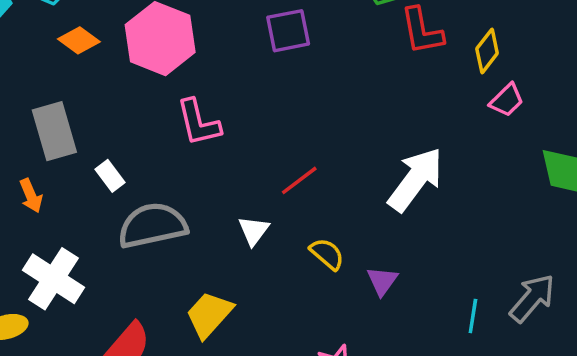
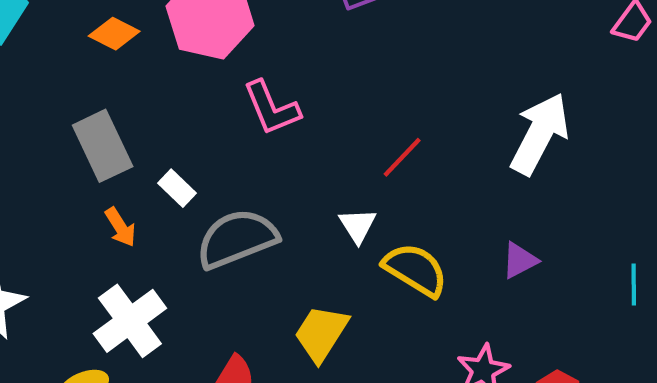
orange arrow: (31, 196) -> (120, 227), moved
yellow semicircle: (327, 254) -> (415, 270), moved, size x1.5
white cross: (54, 279) -> (130, 321), turned 30
purple triangle: (382, 281) -> (520, 260), turned 36

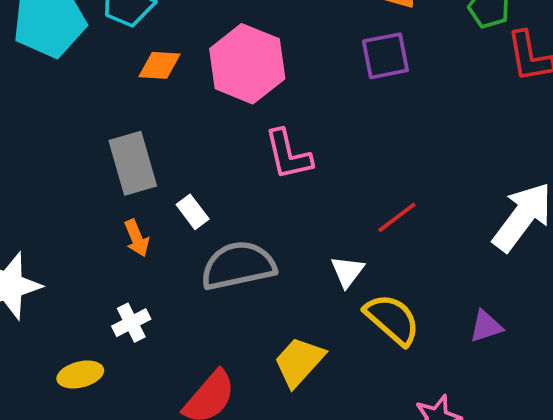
orange diamond: (114, 34) -> (160, 65), turned -33
white cross: (130, 321) -> (131, 323), size x0.6

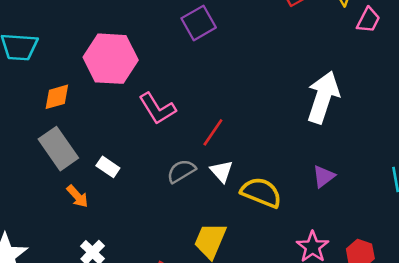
orange diamond: (160, 65) -> (57, 97), moved
red line: (397, 217) -> (213, 132), moved
gray semicircle: (238, 266) -> (181, 171), moved, size x0.6

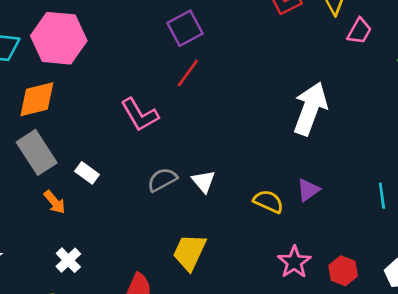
pink hexagon: (111, 59) -> (59, 38), moved
orange diamond: (57, 97) -> (37, 99), size x1.4
red line: (213, 132) -> (188, 73), moved
yellow semicircle: (261, 192) -> (268, 201), moved, size x0.7

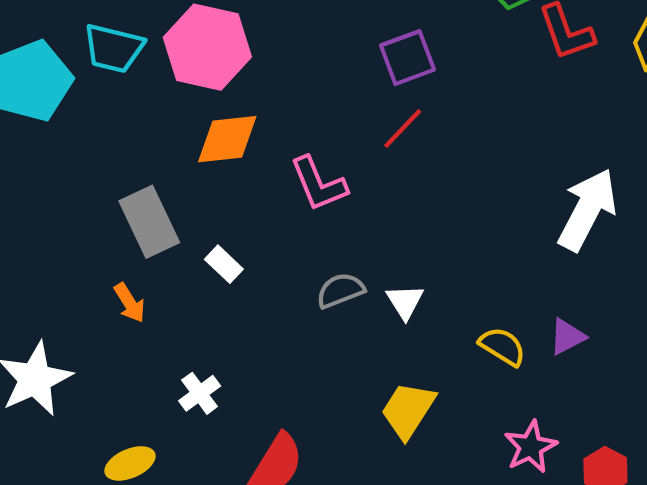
orange diamond: (37, 99) -> (227, 139), moved
orange arrow: (55, 202) -> (130, 303), moved
yellow trapezoid: (190, 252) -> (408, 410), moved
white cross: (68, 260) -> (200, 393), moved

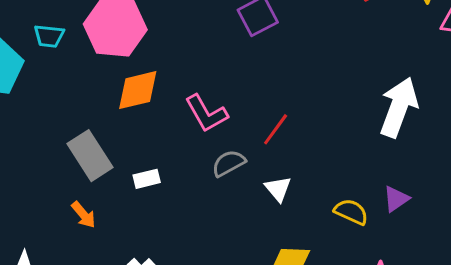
cyan trapezoid: (113, 48) -> (49, 36), size x0.7
red line: (403, 128) -> (276, 129), moved
white rectangle: (224, 264) -> (147, 179), turned -50
gray semicircle: (340, 290) -> (229, 163), moved

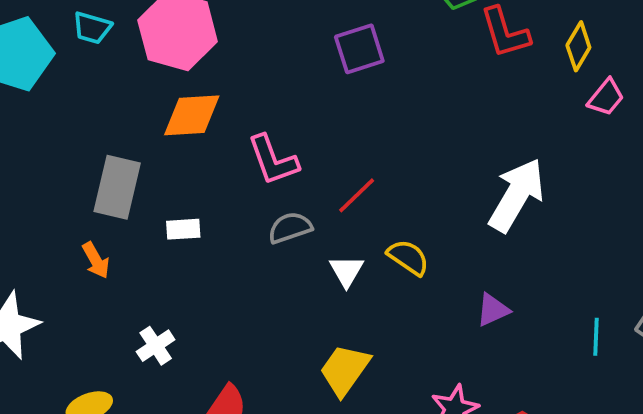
gray rectangle: (90, 156) -> (117, 187), turned 36
yellow semicircle: (351, 212) -> (408, 257), moved

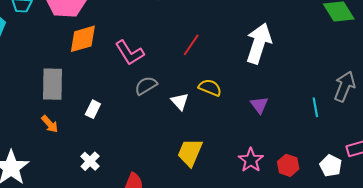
red line: (357, 195) -> (191, 45), moved
white rectangle: (183, 229) -> (93, 109), moved, turned -48
purple triangle: (493, 310) -> (259, 105), turned -30

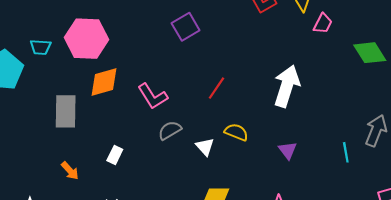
gray rectangle: (53, 84) -> (66, 111), moved

